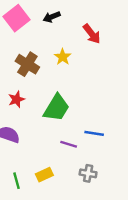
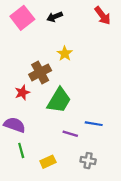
red arrow: (92, 34) -> (103, 16), moved
brown cross: (27, 64) -> (40, 72), moved, turned 30
green line: (16, 181) -> (21, 150), moved

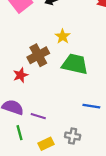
green trapezoid: (59, 100) -> (75, 64), moved, turned -108
purple line: (70, 134) -> (38, 116), moved
gray cross: (88, 161) -> (73, 136), moved

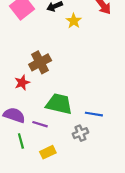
yellow star: (63, 36) -> (74, 21), moved
green trapezoid: (75, 64) -> (59, 104), moved
gray cross: (73, 136) -> (80, 133), moved, turned -32

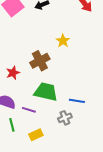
yellow star: (74, 21) -> (63, 41), moved
brown cross: (40, 62) -> (40, 61), moved

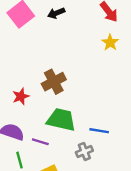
yellow star: (63, 41) -> (110, 42), moved

